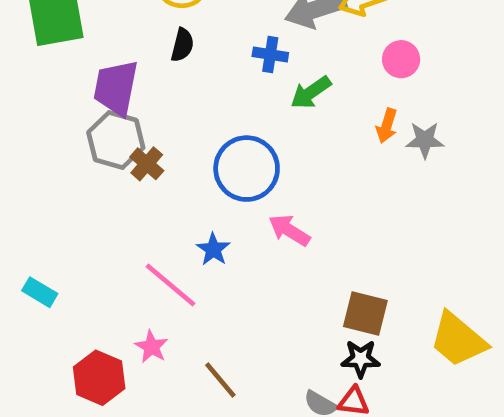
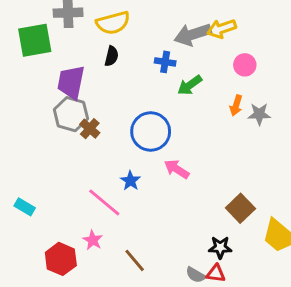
brown square: (365, 314) -> (240, 208), moved, turned 32

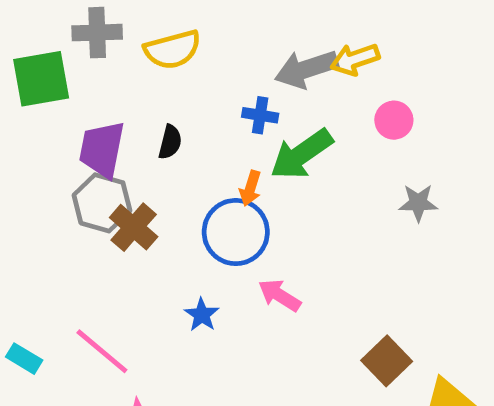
black semicircle: (112, 56) -> (170, 142), moved
green arrow: (190, 85) -> (301, 154), size x1.5
orange arrow: (236, 105) -> (250, 188), moved
brown cross: (90, 129) -> (134, 227), size x1.4
pink line: (104, 202) -> (102, 351), moved

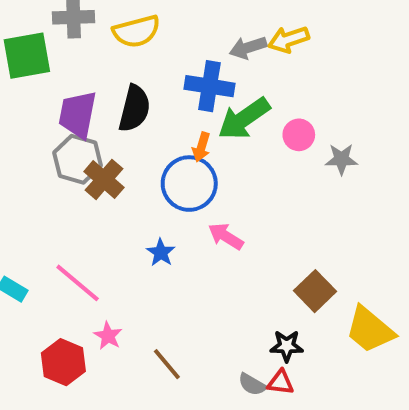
gray arrow: (306, 69) -> (248, 48), size x0.7
blue cross: (260, 115) -> (209, 86), size x1.6
pink circle: (394, 120) -> (299, 135), moved
black semicircle: (170, 142) -> (134, 108), size x1.6

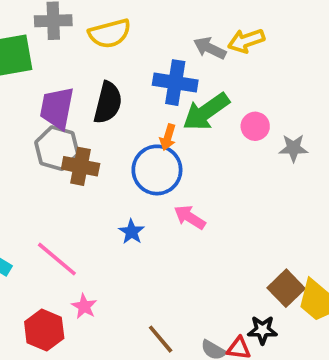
gray arrow: (248, 48) -> (210, 48), turned 44
brown cross: (104, 179) -> (81, 166), turned -30
brown square: (315, 291) -> (286, 288), moved
black star: (287, 346) -> (262, 330), moved
brown line: (167, 364) -> (161, 339), moved

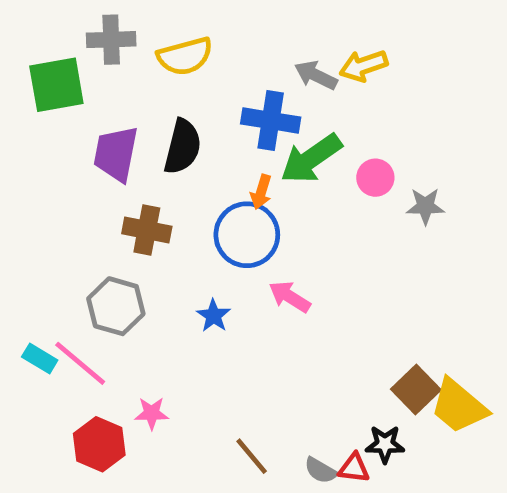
gray hexagon: (57, 148) -> (116, 306), moved
pink line: (57, 259) -> (80, 363), moved
pink star: (84, 306) -> (152, 413), turned -30

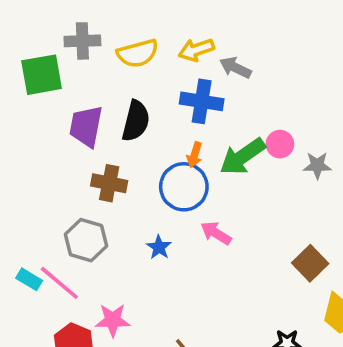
yellow arrow: (363, 66) -> (196, 50), moved
green arrow: (311, 159) -> (243, 157), moved
brown square: (416, 389) -> (310, 263), moved
pink star: (152, 413) -> (113, 320), size x1.4

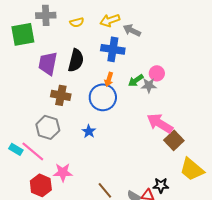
yellow semicircle: (138, 53) -> (77, 22), size x0.6
green arrow: (243, 157) -> (136, 80), size x0.6
gray star: (317, 165) -> (149, 85), moved
pink arrow: (216, 233) -> (160, 123), moved, size x1.5

